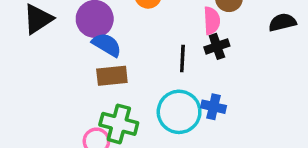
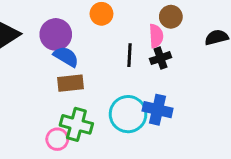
black line: (182, 58) -> (130, 55), moved
blue cross: (213, 107) -> (158, 110), size x1.4

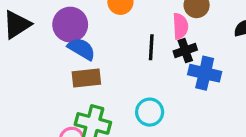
blue cross: (158, 110) -> (205, 73), moved
cyan circle: (128, 114) -> (150, 112), size x0.7

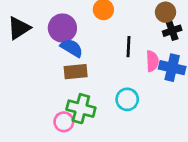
pink semicircle: (180, 26) -> (152, 61), moved
black cross: (185, 50) -> (172, 31), moved

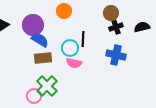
pink semicircle: (152, 61) -> (74, 63), moved, turned 105
cyan circle: (127, 99) -> (70, 48), moved
green cross: (81, 109) -> (47, 86), turned 30

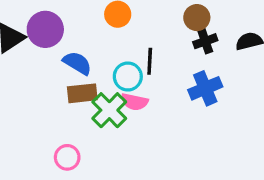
purple circle: (33, 25) -> (45, 29), moved
blue cross: (116, 55) -> (205, 88), turned -36
green cross: (47, 86) -> (109, 110), moved

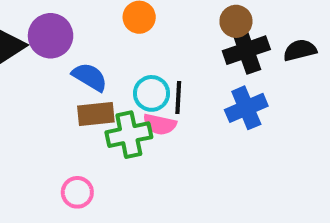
black cross: (205, 41) -> (246, 50), size x1.5
black line: (150, 61) -> (178, 98), moved
green cross: (109, 110) -> (129, 135), turned 33

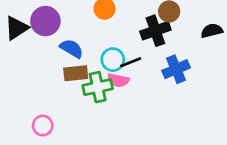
black cross: (246, 50) -> (155, 31), moved
black line: (178, 98) -> (131, 62), turned 65
pink circle: (77, 192) -> (43, 126), moved

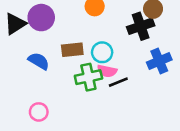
blue semicircle: (72, 49) -> (39, 61), moved
black line: (131, 62) -> (118, 82), moved
brown rectangle: (76, 73) -> (72, 50), moved

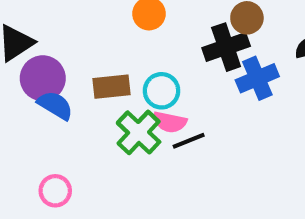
purple circle: (41, 18) -> (43, 78), moved
blue cross: (159, 61) -> (257, 78), moved
green cross: (88, 77) -> (139, 132), turned -35

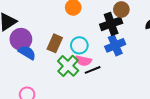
blue cross: (257, 78) -> (115, 45), moved
brown rectangle: (112, 87) -> (55, 43), turned -60

